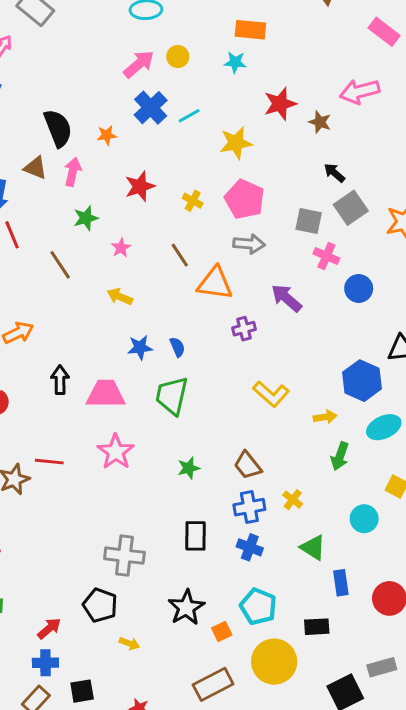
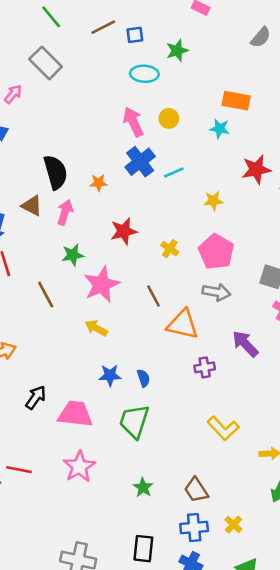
pink arrow: (139, 64) -> (133, 122), turned -80
yellow star: (236, 143) -> (213, 201), size x0.7
pink star: (121, 248) -> (102, 285), size x2.0
black arrow: (60, 380) -> (36, 397), turned 30
green star: (189, 468) -> (143, 487), turned -30

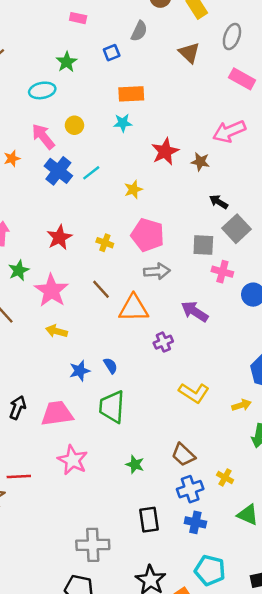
blue square: (135, 35) -> (112, 53), moved
orange star: (98, 183) -> (12, 158), moved

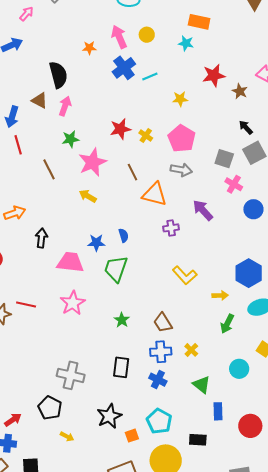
red star: (59, 237) -> (120, 129), moved
blue star: (80, 371) -> (96, 243), moved
black arrow: (17, 408) -> (41, 238), moved, turned -30

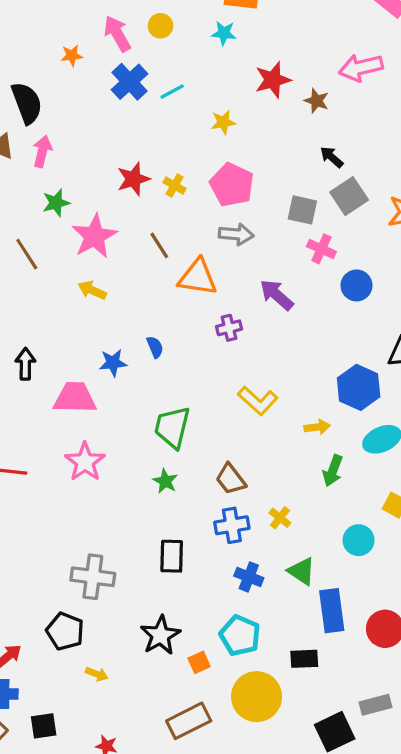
green trapezoid: (116, 269) -> (172, 427), moved
blue cross: (158, 380) -> (249, 577), moved
blue rectangle: (218, 411) -> (332, 611), size x1.5

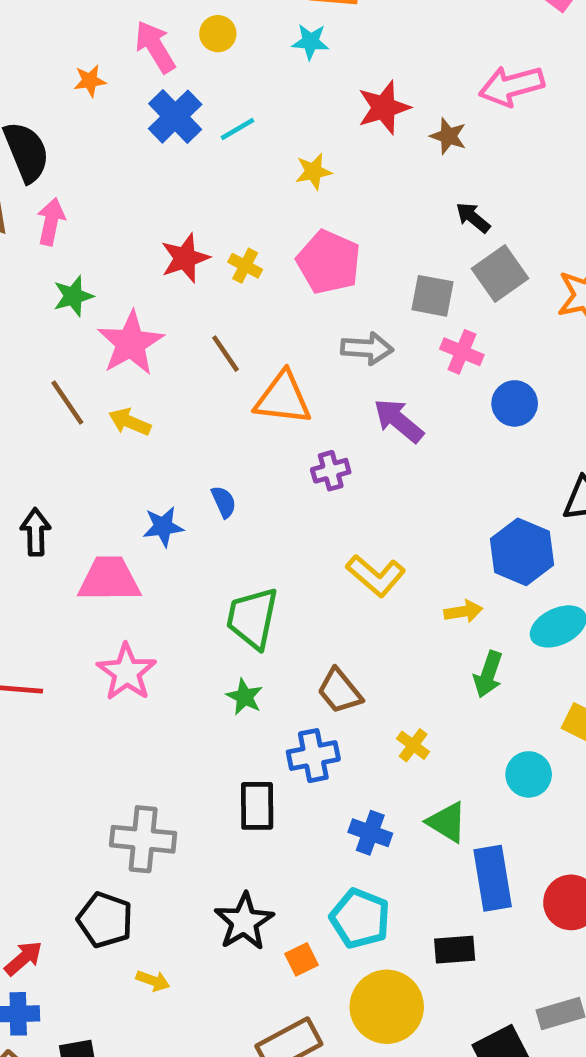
gray arrow: (236, 234) -> (367, 348), moved
brown line: (27, 254) -> (67, 403), moved
blue cross: (232, 525) -> (313, 756), moved

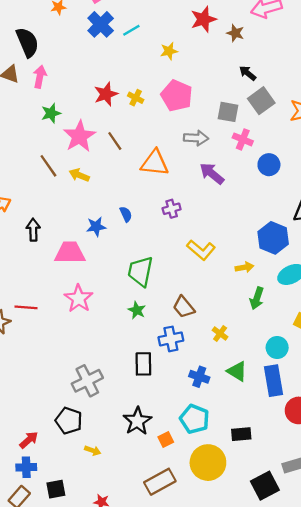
brown line: (226, 354) -> (115, 141), moved
purple cross: (331, 471) -> (172, 209), moved
gray cross: (143, 839) -> (87, 381), turned -32
blue rectangle: (493, 878) -> (274, 381), moved

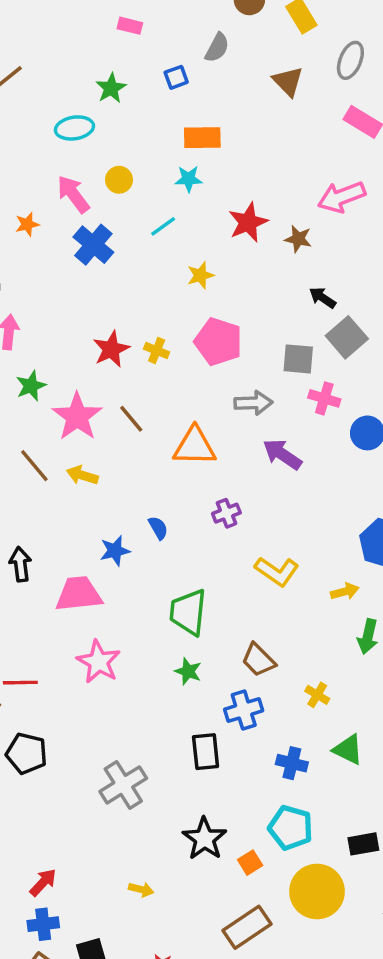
cyan line: (131, 30) -> (163, 226), moved
black pentagon: (69, 421) -> (27, 753), moved

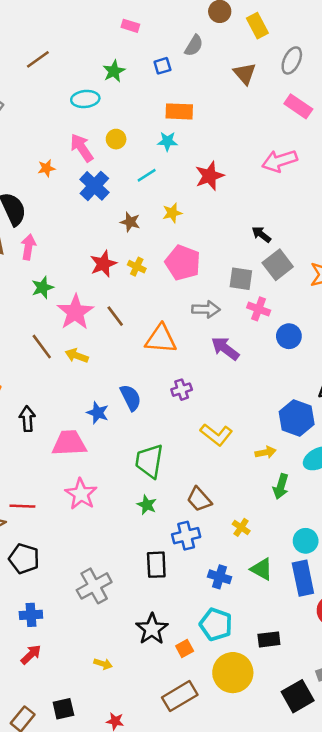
brown star: (298, 239) -> (130, 222), moved
blue semicircle: (158, 528) -> (131, 398), size x1.5
blue star: (115, 551) -> (98, 413), turned 30
blue cross: (43, 924) -> (31, 615), moved

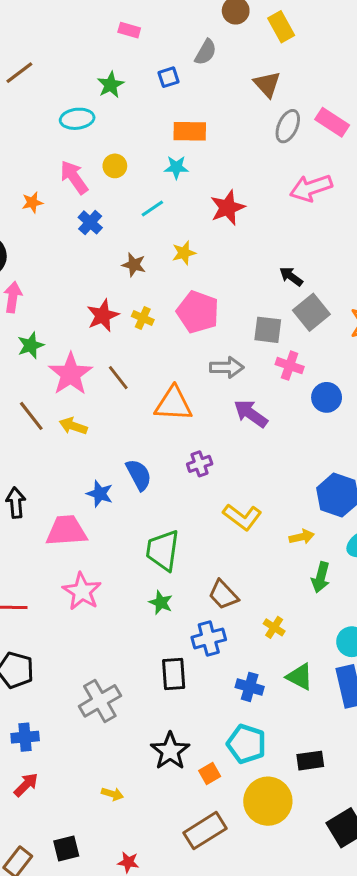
gray ellipse: (292, 60) -> (288, 126), moved
blue cross: (94, 186) -> (90, 222), size x0.7

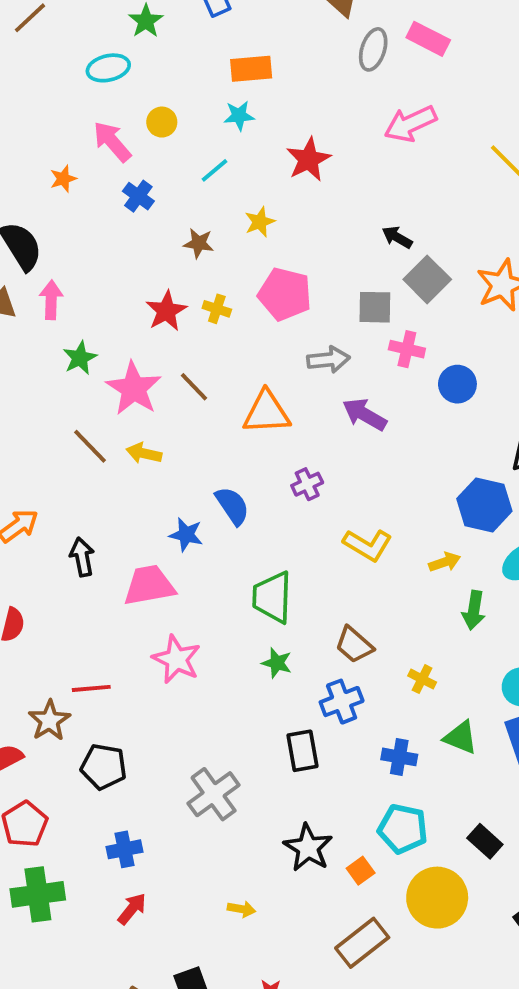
black rectangle: (310, 761) -> (485, 841), turned 56

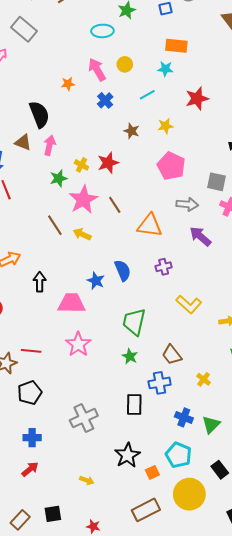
yellow cross: (217, 309) -> (81, 165), moved
green triangle: (461, 737) -> (211, 425), moved, turned 42
black pentagon: (104, 767) -> (30, 393), turned 30

